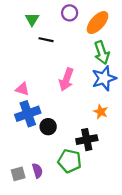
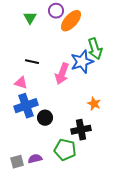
purple circle: (70, 13) -> (56, 11), moved
orange ellipse: (97, 23) -> (71, 21), moved
black line: (46, 40) -> (32, 62), moved
blue star: (104, 78) -> (82, 62), moved
purple semicircle: (37, 171) -> (35, 159), turned -88

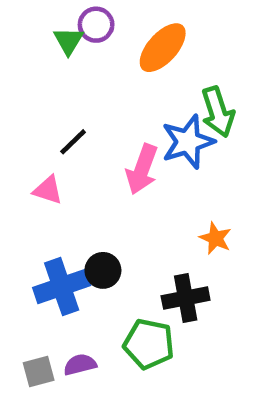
purple circle: (56, 11) -> (96, 25), moved
black line: (32, 62) -> (73, 142), turned -56
blue cross: (26, 106) -> (62, 286), moved

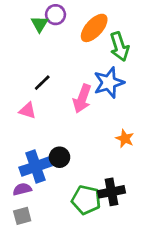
green arrow: (218, 112) -> (119, 47), moved
black cross: (186, 298) -> (111, 192), moved
purple semicircle: (80, 365) -> (22, 189), moved

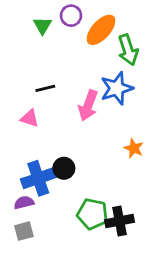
purple circle: (56, 15) -> (71, 16), moved
black line: (42, 83) -> (45, 88), turned 30
black cross: (111, 192) -> (120, 221), moved

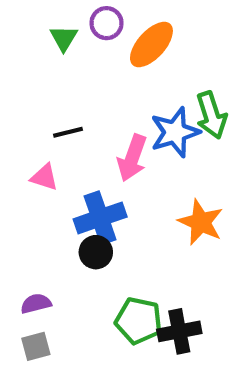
green arrow: (128, 50) -> (211, 115), moved
orange star: (134, 148) -> (201, 222), size x1.5
blue cross: (38, 178) -> (100, 218), moved

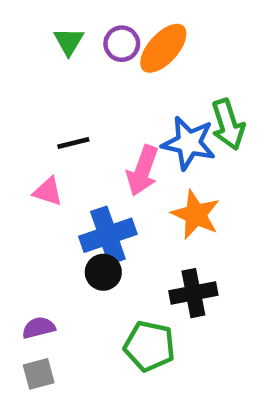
purple circle: (107, 23) -> (122, 44), moved
blue star: (175, 132) -> (189, 143), turned 30
orange star: (201, 222) -> (196, 215), moved
black cross: (179, 331) -> (193, 293), moved

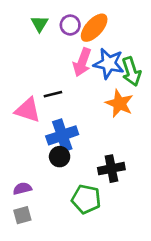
black line: (73, 143) -> (53, 94), moved
blue star: (189, 143) -> (109, 64), moved
pink arrow: (143, 171) -> (82, 62), moved
pink triangle: (48, 191) -> (28, 110), size x1.5
orange star: (196, 215) -> (119, 103), moved

